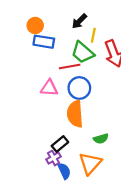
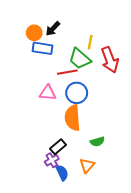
black arrow: (79, 21) -> (53, 29), moved
orange triangle: (90, 163) -> (87, 165), size x0.7

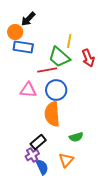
black arrow: (53, 29) -> (28, 19), moved
red arrow: (110, 60) -> (88, 58), size x0.7

